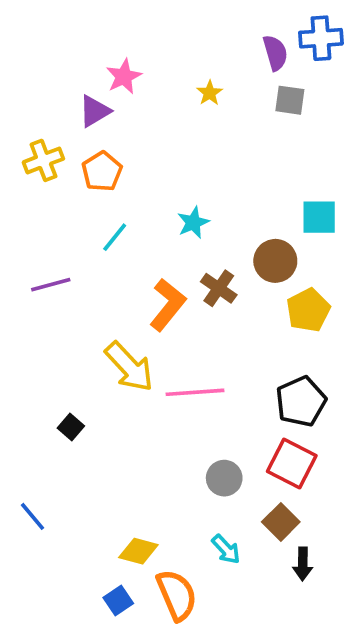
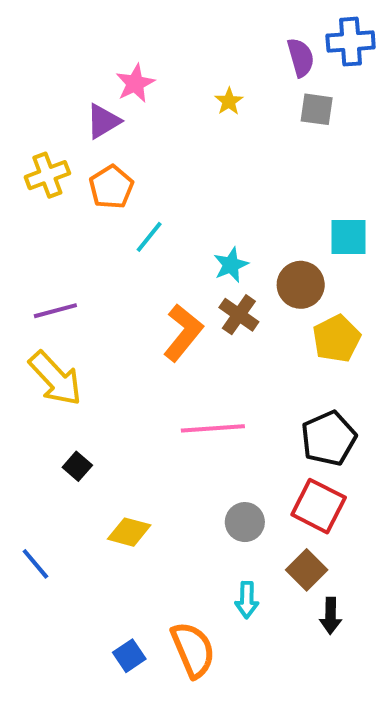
cyan star: (193, 223) -> (231, 265), moved
cyan line: (115, 237) -> (149, 237), moved
yellow arrow: (129, 367) -> (55, 378), moved
cyan arrow: (226, 549) -> (247, 600), turned 44
yellow diamond: (138, 551) -> (129, 532), moved

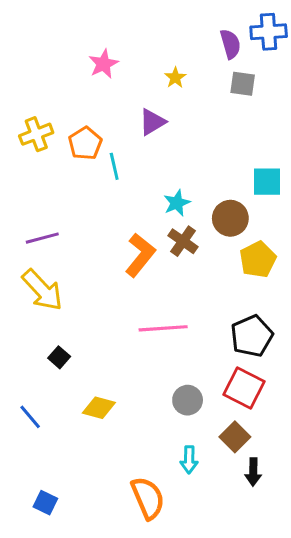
purple triangle: (103, 121) -> (152, 122), moved
cyan line: (149, 237) -> (114, 166), moved, turned -52
blue line: (35, 564) -> (30, 417), moved
blue square: (129, 656) -> (45, 503), moved, turned -30

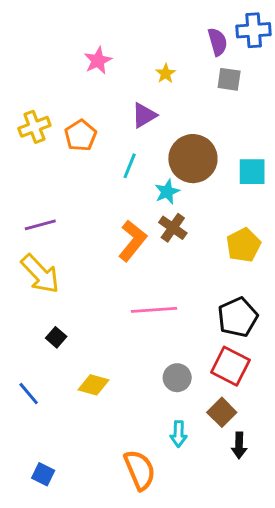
cyan line: (114, 166) -> (130, 166), moved, turned 35
brown circle: (230, 218) -> (193, 159), moved, size x1.4

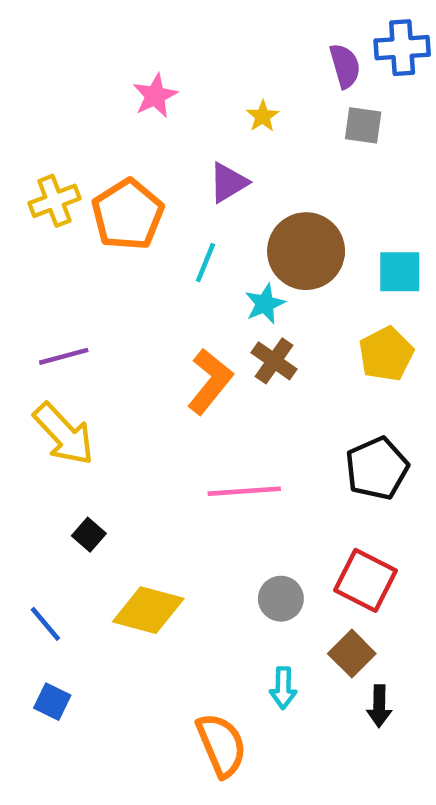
orange pentagon: (81, 135) -> (128, 215), size x1.4
yellow pentagon: (243, 245) -> (386, 354), moved
black pentagon: (238, 317) -> (377, 468), moved
yellow diamond: (94, 385) -> (148, 610), size x1.4
blue square: (43, 474) -> (52, 702), moved

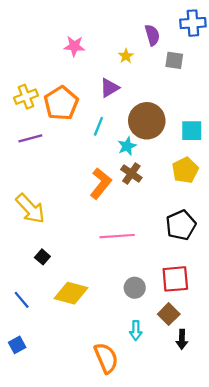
purple semicircle: (345, 66) -> (152, 35), moved
pink star: (155, 96) -> (74, 46), turned 30
purple line: (64, 356) -> (30, 138), moved
red square: (365, 580) -> (175, 279), turned -32
blue square: (52, 702) -> (17, 345), moved, turned 35

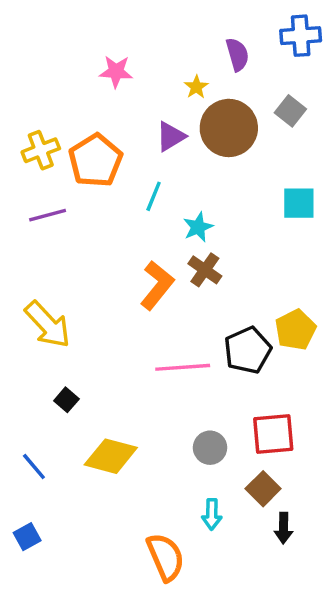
gray square: (174, 60) -> (290, 111), moved, turned 30
brown circle: (147, 121) -> (229, 128), moved
yellow pentagon: (185, 170) -> (295, 330), moved
black pentagon: (181, 225) -> (248, 350), moved

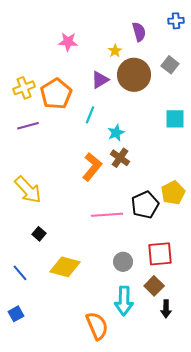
blue cross: (301, 36) -> (176, 21), size x0.7
cyan arrow: (212, 514) -> (124, 301), size x1.6

